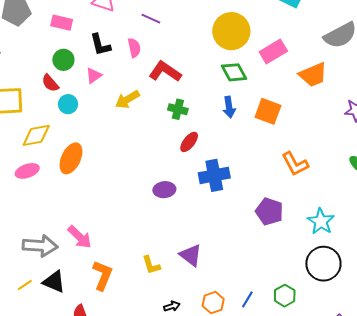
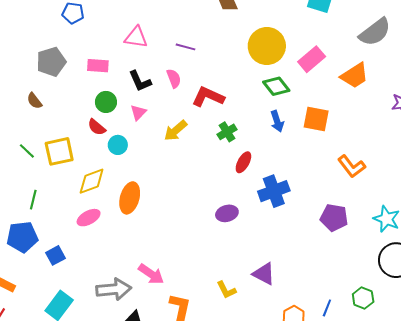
green cross: (178, 109) -> (227, 132), turned -36

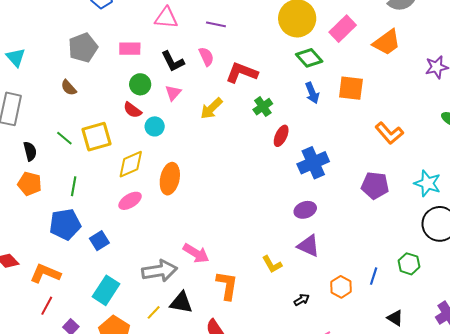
purple ellipse: (227, 213) -> (305, 210), moved

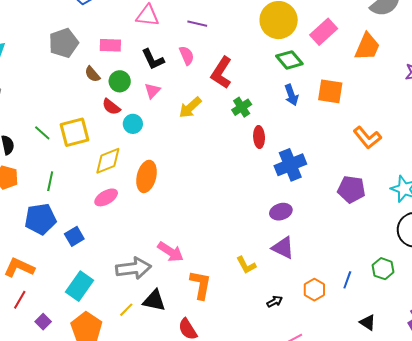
orange trapezoid: (387, 42) -> (367, 47), turned -32
red L-shape: (242, 73) -> (221, 73), turned -80
brown semicircle: (69, 88) -> (92, 74), moved
red ellipse: (281, 136) -> (259, 137), turned -30

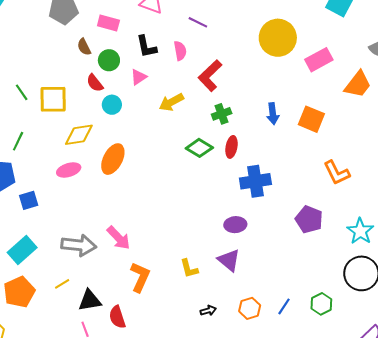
green diamond: (289, 60) -> (199, 148), moved, turned -32
black triangle: (154, 301) -> (90, 300), moved, turned -35

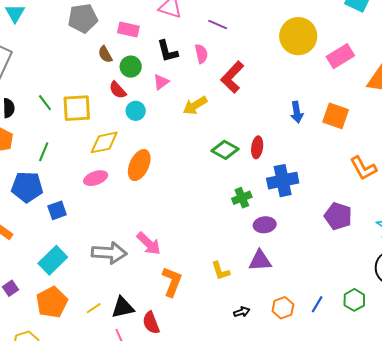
green cross: (222, 114) -> (242, 198), moved
purple triangle: (229, 260) -> (260, 261), turned -40
yellow line: (62, 284) -> (94, 308), moved

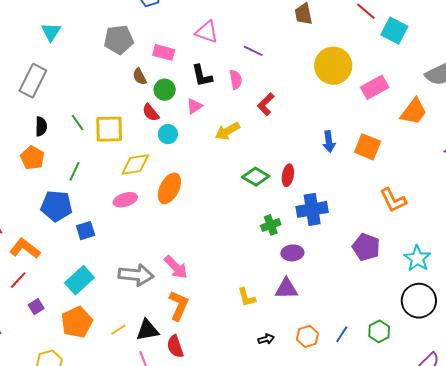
red L-shape: (232, 77) -> (266, 104), size x0.7
orange L-shape: (172, 282) -> (179, 306), moved

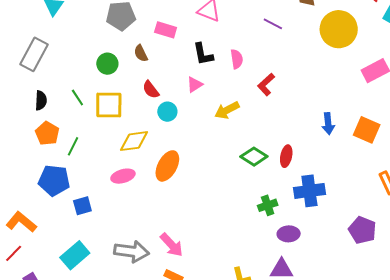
purple line: (253, 51) -> (273, 24), moved
yellow circle: (333, 66) -> (339, 29), moved
green circle: (165, 90) -> (107, 64), moved
orange pentagon: (32, 158) -> (47, 133), moved

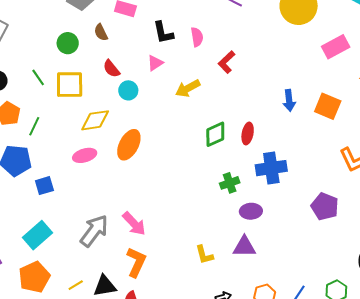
green diamond: (254, 157) -> (215, 134), turned -56
gray arrow: (132, 251) -> (94, 231), turned -60

